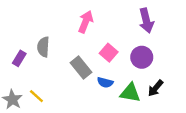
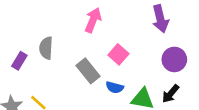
purple circle: (142, 57) -> (174, 59), moved

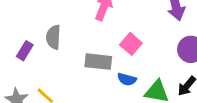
gray rectangle: (88, 71) -> (98, 62), turned -45

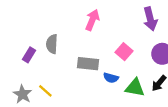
pink square: (131, 44) -> (124, 52), moved

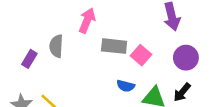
pink arrow: (92, 20) -> (87, 20), moved
gray rectangle: (88, 64) -> (114, 46), moved

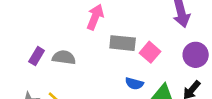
gray semicircle: (56, 46) -> (64, 57), moved, turned 95

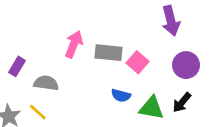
pink arrow: (95, 17) -> (74, 44), moved
gray semicircle: (64, 57) -> (46, 83), moved

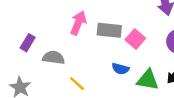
yellow line: (38, 112) -> (77, 84), moved

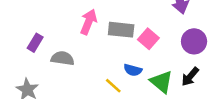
green triangle: (148, 80) -> (161, 82), turned 30
yellow line: (77, 84) -> (113, 86), moved

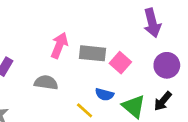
gray semicircle: (63, 58) -> (46, 83), moved

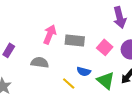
pink square: (120, 63) -> (105, 47), moved

